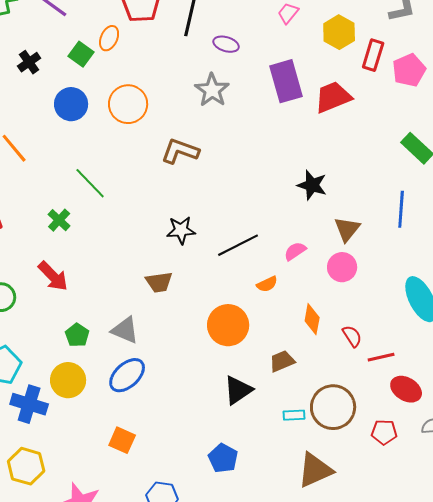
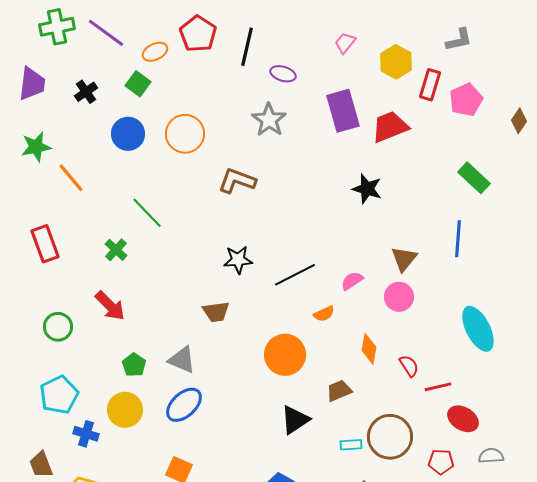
orange ellipse: (109, 38) -> (155, 52), moved, turned 40
black star: (312, 185) -> (367, 189), moved
blue cross: (29, 404) -> (86, 434), size x0.7

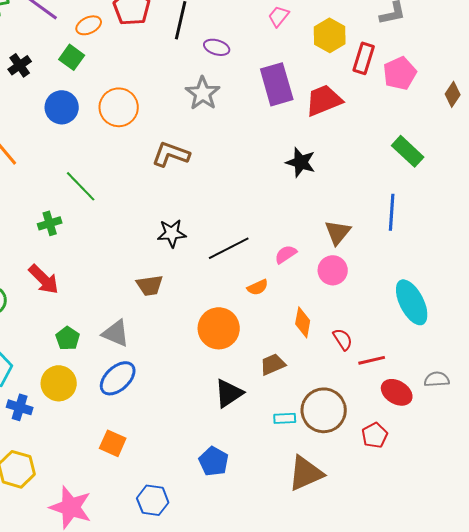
green cross: (116, 250) -> (50, 223), turned 30
gray semicircle: (491, 456) -> (437, 379), moved
red pentagon: (441, 462) -> (375, 435), turned -30

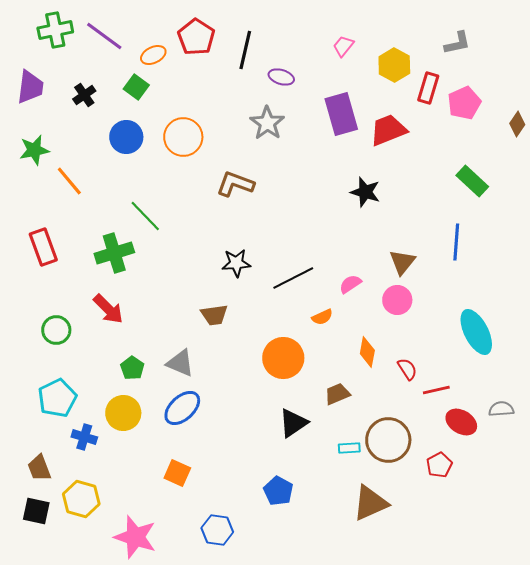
green cross: (50, 223) -> (114, 253), size x1.6

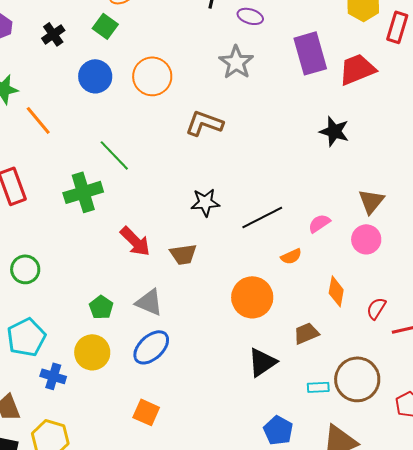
red arrow: (108, 309) -> (135, 241), moved
red semicircle: (407, 369) -> (376, 308), turned -115
blue pentagon: (278, 491) -> (278, 430), moved

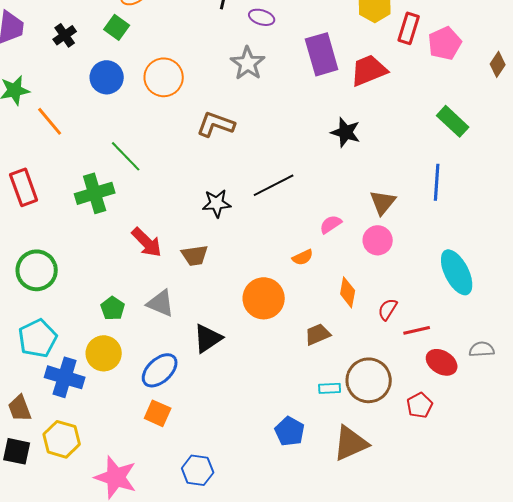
black line: (262, 217) -> (274, 185), moved
green circle: (25, 269) -> (37, 270), size x1.4
blue ellipse: (151, 347) -> (160, 370), moved
black triangle: (262, 362) -> (208, 338), moved
blue cross: (53, 376) -> (65, 377), size x1.5

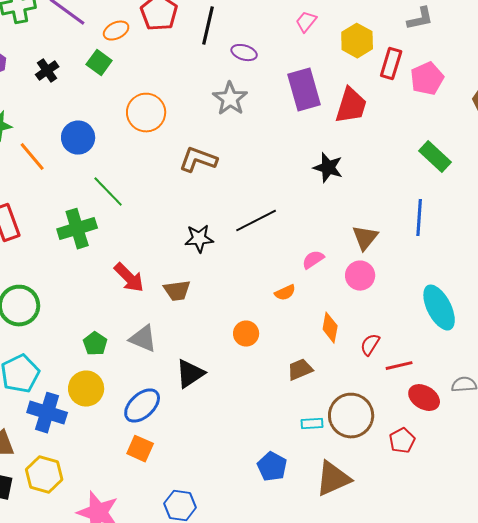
red trapezoid: (369, 70) -> (351, 106), turned 129
blue circle: (107, 77) -> (78, 138), moved
orange circle: (264, 298) -> (246, 334), size x0.6

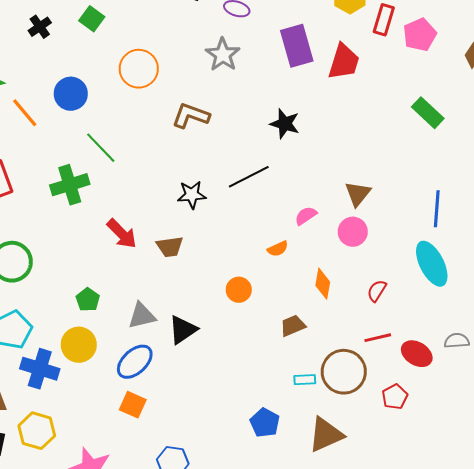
black star: (328, 168) -> (285, 124), moved
blue line: (419, 218) -> (437, 209), moved
gray triangle: (143, 339) -> (142, 316), moved, turned -36
red semicircle: (370, 345) -> (377, 291), moved
red line: (399, 366) -> (378, 338), moved

